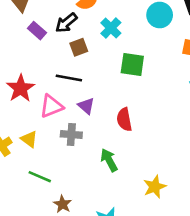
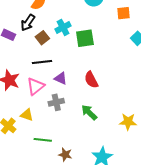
cyan cross: (111, 28) -> (63, 27), moved, turned 35
yellow star: (155, 187) -> (128, 122), turned -30

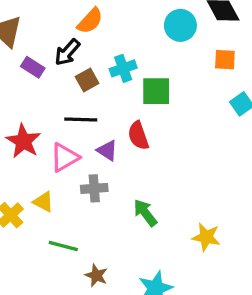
red semicircle: (91, 80) -> (138, 136), moved

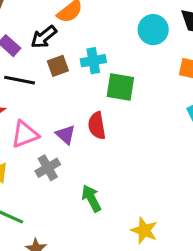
black line: (81, 119) -> (20, 80), moved
gray cross: (94, 188) -> (48, 168), turned -35

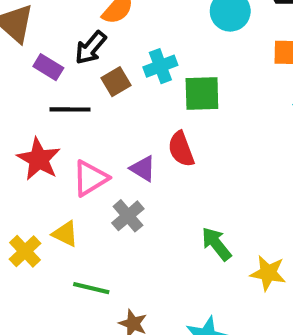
green arrow: (91, 198) -> (216, 244), moved

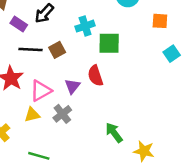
brown square: (116, 82) -> (57, 50), moved
purple triangle: (143, 168) -> (72, 86), turned 35
yellow triangle: (65, 234) -> (32, 115), moved, turned -42

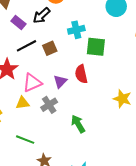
black line: (31, 50) -> (27, 46), turned -36
green arrow: (114, 133) -> (78, 124), moved
yellow star: (144, 151) -> (122, 99), moved

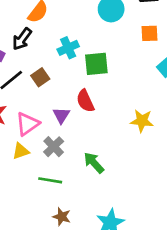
green line: (25, 140) -> (50, 180), moved

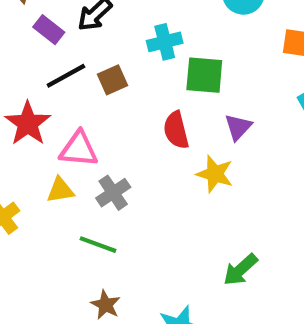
purple triangle: (61, 115) -> (238, 127), moved
yellow star: (142, 121) -> (215, 174), moved
pink triangle: (27, 124) -> (79, 149), turned 30
green arrow: (94, 163) -> (240, 270), moved, turned -100

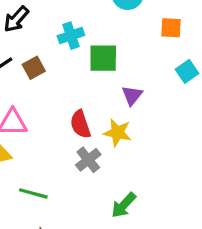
red semicircle: (176, 130) -> (80, 124), moved
gray cross: (113, 193) -> (88, 160), moved
green arrow: (240, 270) -> (124, 205), moved

